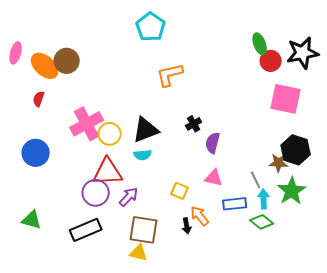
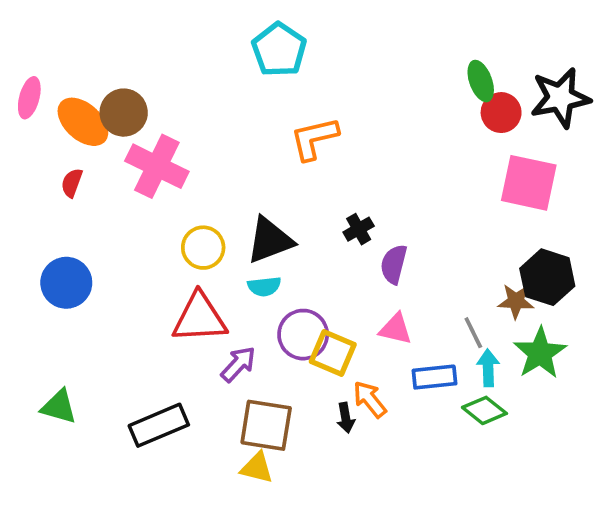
pink cross: (87, 124) -> (157, 166), moved, turned -36
yellow square: (180, 191) -> (333, 353), size x1.4
purple circle: (96, 193) -> (303, 335), moved

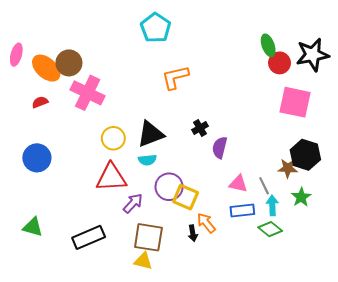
red semicircle: (72, 183) -> (40, 102), turned 49
pink triangle: (396, 329) -> (238, 184), moved
green star: (540, 353) -> (301, 197), size x0.7

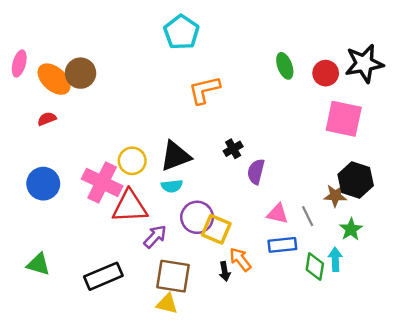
green ellipse: (268, 45) -> (285, 66), moved
pink cross: (88, 93) -> (102, 182), moved
cyan arrow: (272, 205) -> (335, 259), moved
green diamond: (270, 229) -> (315, 267), turned 60

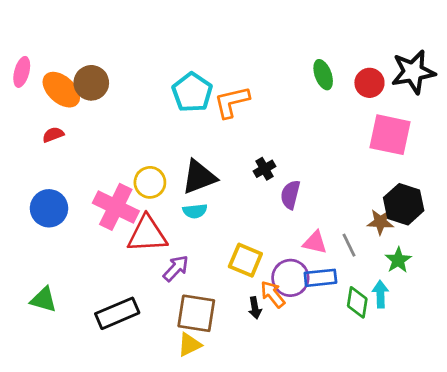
cyan pentagon: (181, 32) -> (192, 92), moved
purple circle: (197, 217) -> (290, 278), moved
yellow triangle: (167, 304) -> (189, 345), turned -40

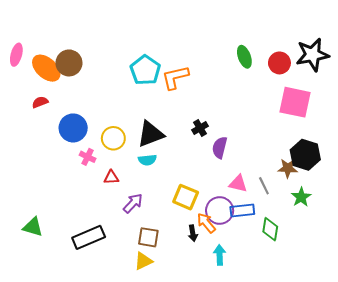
pink cross: (116, 207) -> (88, 157), size x0.5
blue circle: (49, 208) -> (73, 128), moved
red triangle: (147, 234) -> (111, 177), size x0.5
cyan arrow: (380, 294) -> (220, 255), moved
brown square: (196, 313) -> (148, 237), size x0.7

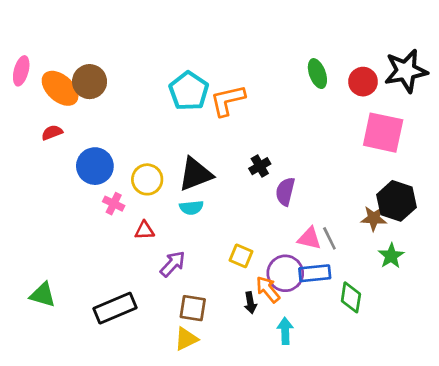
gray line: (264, 186) -> (329, 238), moved
yellow square: (186, 197) -> (241, 256), size x0.7

